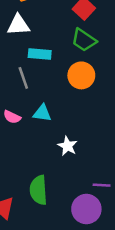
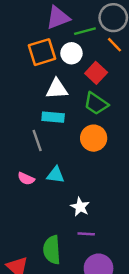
white triangle: (18, 25) -> (57, 89), moved
purple line: (102, 185) -> (86, 234), moved

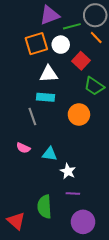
green trapezoid: (96, 104) -> (94, 86), moved
cyan triangle: (56, 175) -> (50, 154), moved

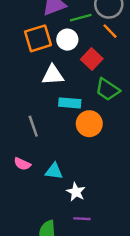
cyan rectangle: (46, 97) -> (70, 103), moved

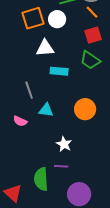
red square: (92, 59) -> (93, 35), moved, turned 30
orange circle: (89, 124) -> (85, 109), moved
cyan triangle: (54, 171) -> (46, 110), moved
purple line: (82, 219) -> (61, 166), moved

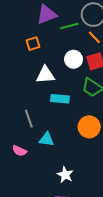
orange square: (33, 18) -> (33, 44), size x0.6
white circle: (57, 19) -> (74, 59), moved
orange circle: (85, 109) -> (89, 127), moved

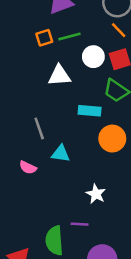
green line: (69, 26) -> (69, 36), moved
cyan rectangle: (60, 99) -> (90, 111), moved
white star: (65, 175) -> (96, 194), moved

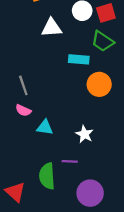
gray line: (39, 128) -> (23, 85), moved
cyan triangle: (61, 154) -> (45, 127), moved

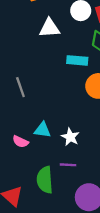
pink semicircle: (23, 110) -> (20, 142), moved
white star: (84, 134) -> (70, 137), moved

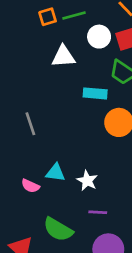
purple line: (68, 165) -> (98, 212), moved
green semicircle: (45, 180) -> (58, 229), turned -56

